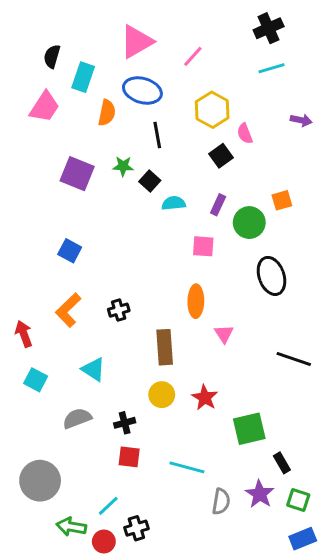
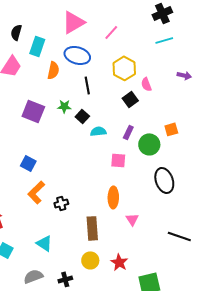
orange L-shape: (68, 310) -> (36, 192), moved

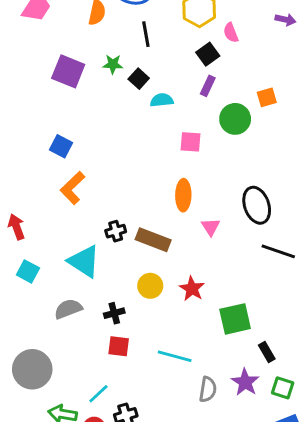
purple rectangle: (128, 132) -> (208, 86), moved
black ellipse: (164, 180) -> (257, 205), moved
black cross: (61, 203) -> (116, 231), moved
brown rectangle: (92, 228) -> (153, 240), turned -65
cyan triangle: (44, 243) -> (84, 261), size x1.4

